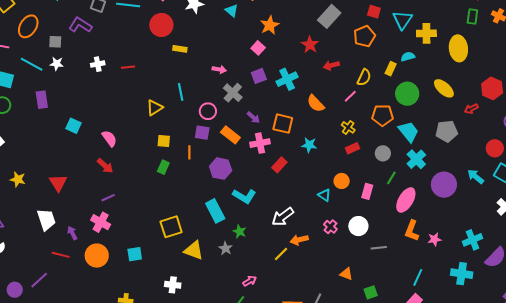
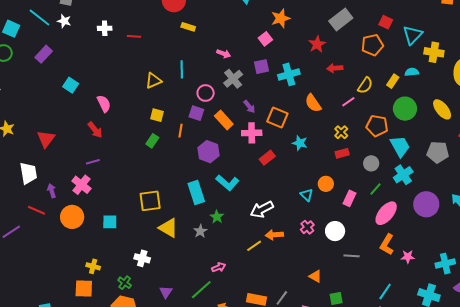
purple rectangle: (42, 100) -> (44, 54), turned 42

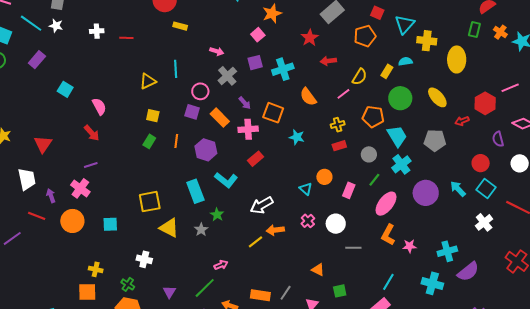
orange line: (181, 131) -> (176, 141), moved
yellow cross: (341, 132) -> (338, 125), turned 32
red rectangle: (267, 158) -> (255, 159), moved

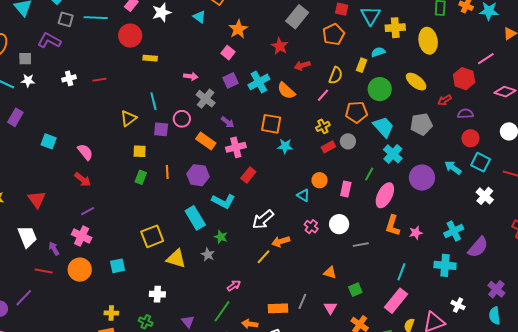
orange semicircle: (308, 97) -> (286, 91), moved
purple square: (192, 112) -> (161, 129), moved
orange square: (273, 113) -> (271, 124), moved
purple semicircle: (498, 139) -> (465, 114), moved, turned 112
gray circle: (369, 154) -> (348, 141), moved

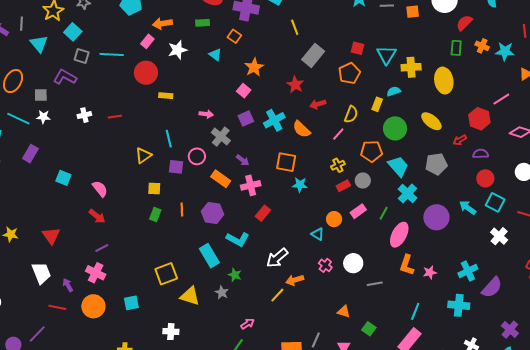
pink rectangle: (346, 189) -> (358, 211), moved, turned 42
green square: (355, 290) -> (369, 329), turned -32

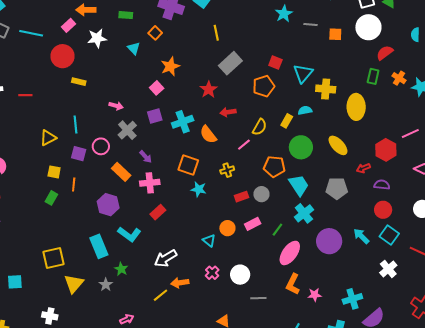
yellow cross: (338, 165) -> (227, 170), moved
orange line: (182, 209) -> (74, 185), moved
yellow triangle: (190, 296) -> (74, 284), turned 45

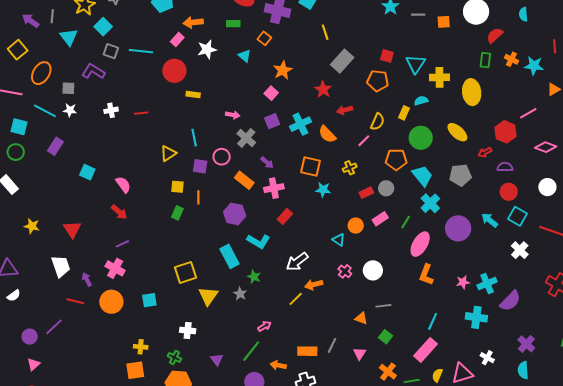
orange pentagon: (264, 86) -> (378, 81), turned 30
pink star: (315, 295) -> (463, 282), moved
gray line: (258, 298) -> (383, 306), moved

